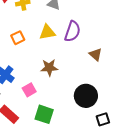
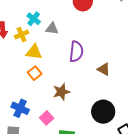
yellow triangle: (47, 32) -> (34, 52), moved, turned 30
orange square: (18, 38) -> (35, 73), moved

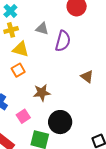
cyan cross: (34, 19) -> (10, 11), moved
purple semicircle: (76, 52) -> (63, 41), moved
black circle: (103, 112) -> (60, 122), moved

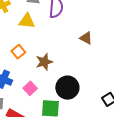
yellow triangle: (21, 49) -> (27, 21), moved
orange square: (18, 70) -> (18, 52), moved

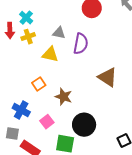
brown triangle: (86, 38) -> (108, 77), size x1.5
brown star: (44, 62) -> (64, 97), turned 30

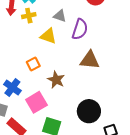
brown triangle: (108, 77) -> (90, 60), moved, turned -35
pink square: (47, 122) -> (36, 102), size x1.5
black circle: (84, 125) -> (89, 111), moved

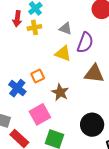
yellow triangle: (48, 36) -> (63, 53), moved
blue cross: (12, 88) -> (17, 88), moved

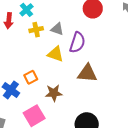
yellow cross: (34, 27) -> (36, 30), moved
brown star: (60, 92) -> (54, 93), turned -30

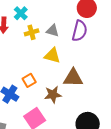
purple semicircle: (77, 42) -> (80, 31), moved
brown triangle: (87, 73) -> (73, 78), moved

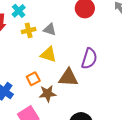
purple semicircle: (80, 31) -> (89, 59), moved
orange square: (29, 80) -> (33, 79), moved

